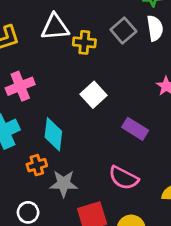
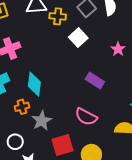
white square: (93, 95) -> (78, 38), moved
gray star: (64, 184) -> (42, 121), turned -30

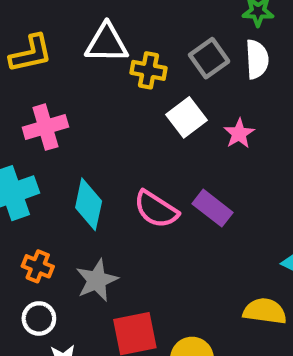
pink star: (118, 49) -> (239, 134), moved
orange cross: (22, 107) -> (38, 266), moved, turned 32
pink semicircle: (86, 117) -> (156, 209), moved

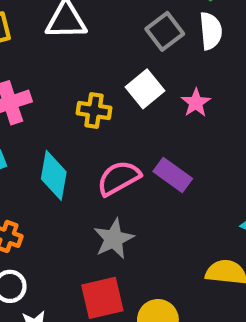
yellow cross: (148, 70) -> (94, 111), moved
pink semicircle: (156, 209) -> (119, 178), turned 120
gray star: (97, 280) -> (114, 239), moved

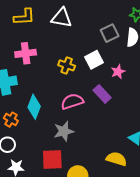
cyan diamond: (54, 175) -> (34, 107), moved
purple rectangle: (173, 175) -> (102, 94), moved

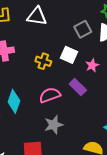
white square: (94, 60) -> (69, 55), turned -36
gray star: (64, 131) -> (54, 125), moved

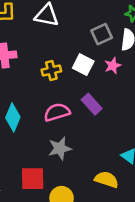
yellow cross: (43, 61) -> (51, 71), turned -35
pink star: (92, 65) -> (113, 66), moved

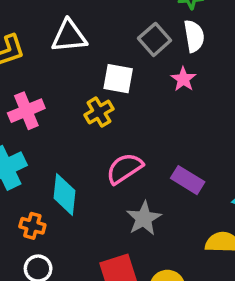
white square: (83, 65) -> (118, 79), moved
purple rectangle: (92, 104) -> (188, 180), moved

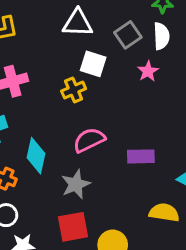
white triangle: (69, 36) -> (78, 23), moved
purple rectangle: (188, 180) -> (141, 156), turned -40
gray star: (144, 218) -> (76, 184), moved

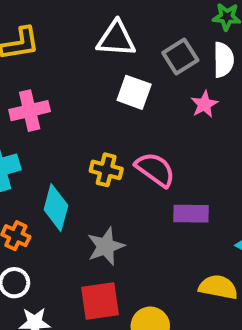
yellow cross: (74, 90) -> (106, 170), moved, turned 35
pink semicircle: (89, 140) -> (155, 169), moved, turned 60

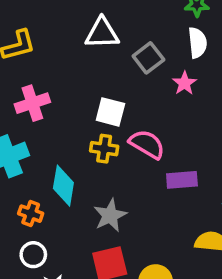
gray square: (180, 56) -> (148, 58), moved
white square: (134, 92) -> (110, 112), moved

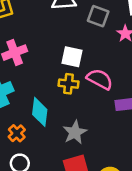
gray square: (148, 58) -> (98, 16), turned -30
orange cross: (31, 214) -> (17, 133), turned 30

